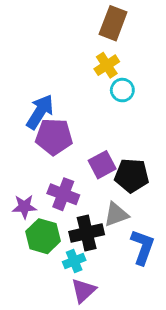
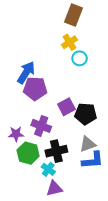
gray triangle: (116, 214) -> (88, 144), moved
blue L-shape: (143, 247) -> (93, 160), turned 65
cyan cross: (74, 261) -> (48, 169), turned -32
purple triangle: (83, 291) -> (54, 188), turned 30

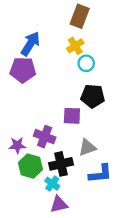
blue arrow: (26, 72) -> (30, 44), moved
purple pentagon: (35, 89) -> (23, 70), moved
purple square: (66, 107) -> (72, 116), turned 30
black pentagon: (86, 114) -> (93, 96), moved
gray triangle: (88, 144) -> (87, 147), moved

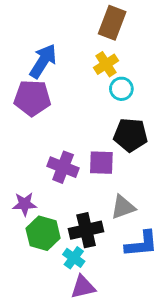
purple cross: (45, 137) -> (63, 167), moved

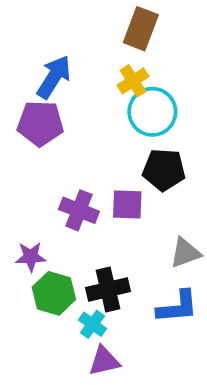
cyan circle: (121, 89) -> (152, 112), size x1.6
gray triangle: (123, 207) -> (185, 253), moved

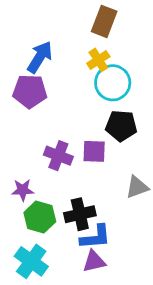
blue L-shape: (178, 307) -> (96, 237), moved
cyan cross: (93, 324) -> (31, 261), moved, size x1.6
purple triangle: (104, 361) -> (94, 261), moved

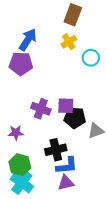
cyan circle: (113, 83) -> (91, 58), moved, size x0.7
black pentagon: (121, 126) -> (75, 118), moved
green hexagon: (40, 217) -> (20, 165), moved

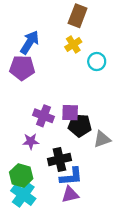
purple star: (16, 133) -> (31, 141), moved

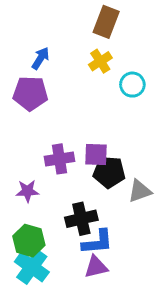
blue arrow: (30, 42) -> (41, 58), size x0.7
purple cross: (43, 116) -> (59, 159), turned -30
purple star: (31, 141) -> (27, 191), moved

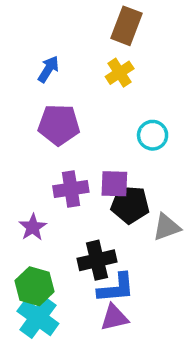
cyan circle: (132, 85) -> (153, 135), moved
purple pentagon: (30, 93) -> (59, 125), moved
purple star: (27, 191) -> (33, 227), turned -30

